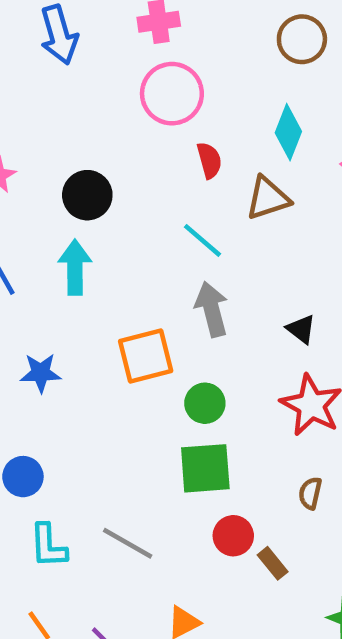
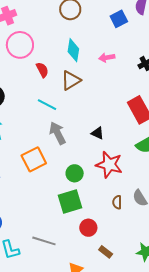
green circle: (205, 403) -> (75, 173), moved
brown rectangle: (273, 563) -> (106, 252), moved

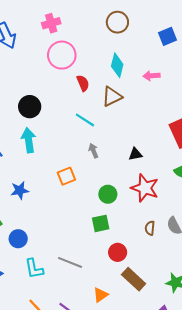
gray arrow: (57, 133) -> (93, 151), size x0.6
black triangle: (98, 133) -> (135, 154), turned -40
orange square: (34, 159) -> (66, 176), size x0.7
green square: (70, 202) -> (101, 223), size x0.7
brown rectangle: (106, 252) -> (134, 279), size x1.6

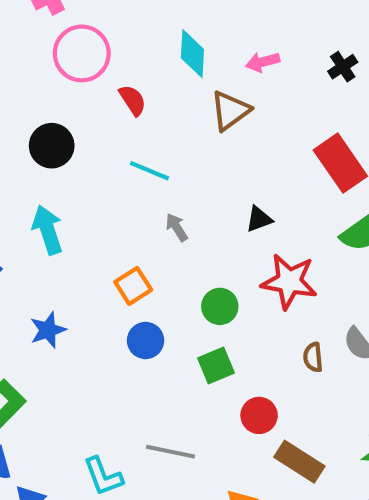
brown triangle: (112, 97) -> (230, 111), moved
black circle: (30, 107) -> (52, 146), moved
blue circle: (18, 239) -> (146, 340), moved

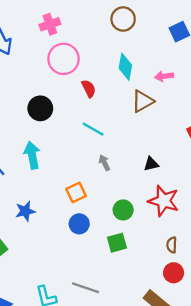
red circle: (259, 415) -> (174, 273), moved

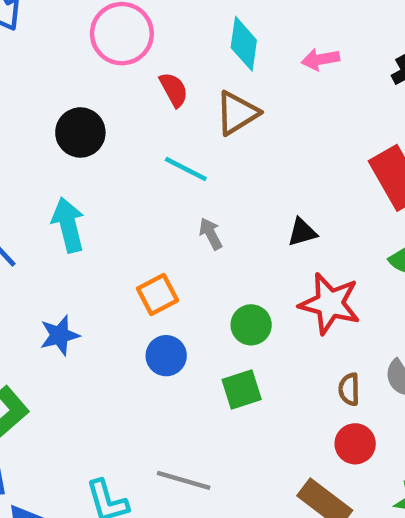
brown triangle: (143, 101) -> (237, 113), moved

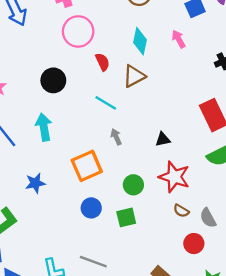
pink arrow: (320, 59) -> (179, 39), moved, turned 66
orange square: (158, 294) -> (87, 166), size x1.5
blue circle: (166, 356) -> (91, 208), moved
brown semicircle: (349, 389) -> (181, 211), moved, turned -63
red circle: (355, 444) -> (194, 244), moved

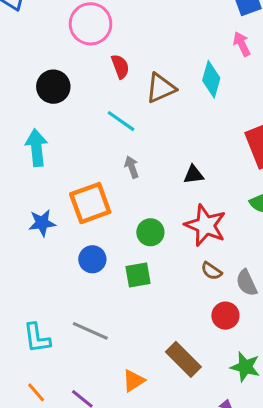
pink arrow: (179, 39) -> (242, 44), moved
cyan diamond: (140, 41) -> (211, 79), moved
blue star: (35, 183) -> (42, 223), moved

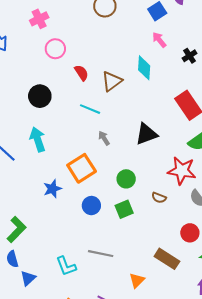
pink circle: (91, 24) -> (55, 49), size x0.7
black triangle: (193, 175) -> (146, 134), size x1.6
red star: (205, 225) -> (182, 171), moved
brown semicircle: (212, 271) -> (159, 198), moved
red circle: (225, 316) -> (190, 233), moved

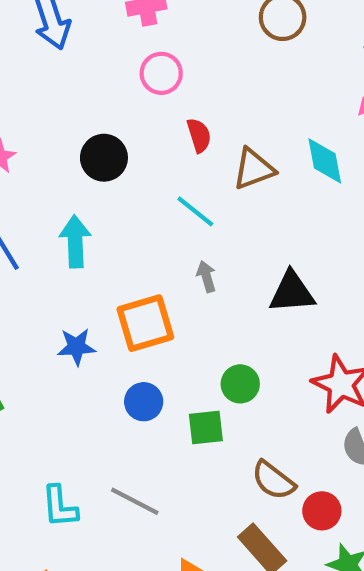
cyan diamond: (144, 68) -> (325, 161), turned -30
green circle: (126, 179) -> (240, 384), moved
brown semicircle: (159, 198) -> (273, 480), moved, size x1.5

